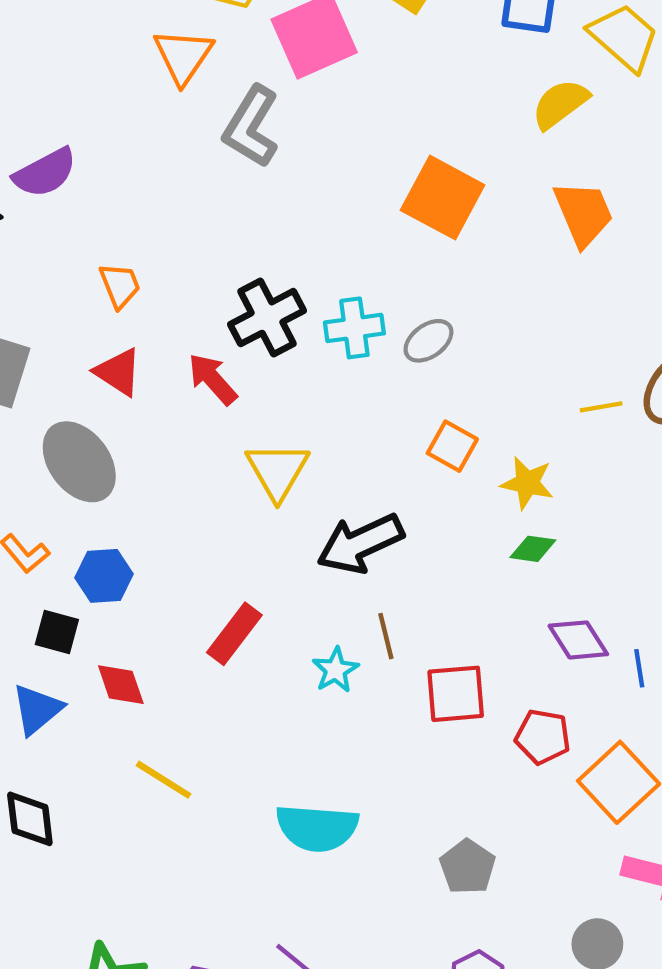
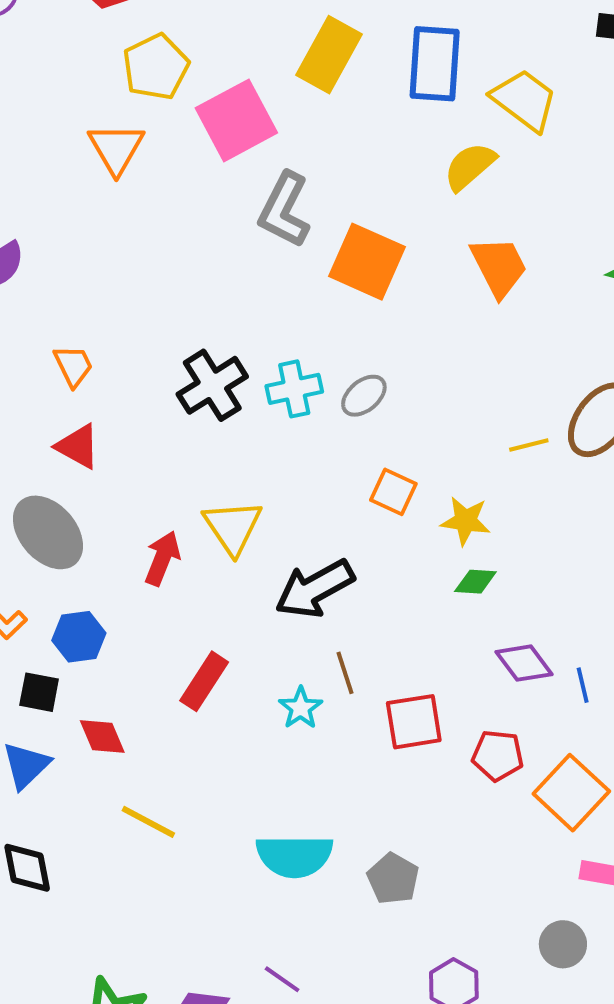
gray L-shape: (251, 127) -> (284, 210), moved
red arrow: (213, 379) -> (162, 558), moved, turned 68
gray pentagon: (468, 867) -> (393, 879), moved

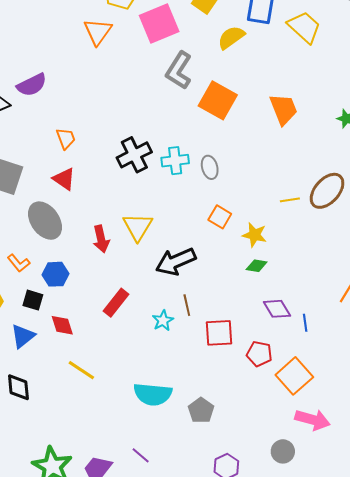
yellow semicircle: (470, 166) -> (231, 37), moved
gray ellipse: (364, 396) -> (210, 167), turned -70
red arrow: (162, 558) -> (101, 239), turned 140

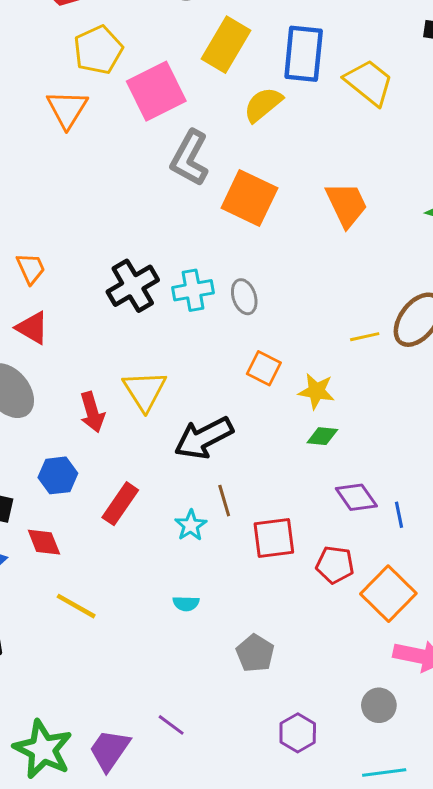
blue hexagon: (55, 274) -> (58, 475), moved
cyan semicircle: (153, 394) -> (186, 603), moved, size x0.5

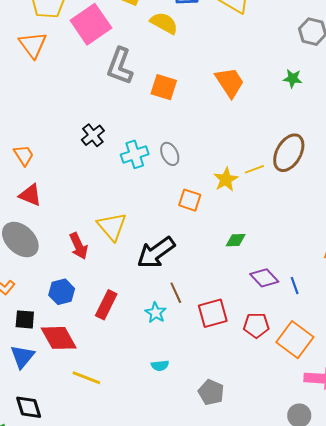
yellow semicircle: (263, 105) -> (164, 23), turned 76
orange square: (249, 198) -> (164, 87), size x0.7
black cross: (133, 286) -> (93, 135), moved, size x0.7
yellow star: (316, 391) -> (226, 179), moved, turned -30
red diamond: (44, 542) -> (59, 338), size x1.5

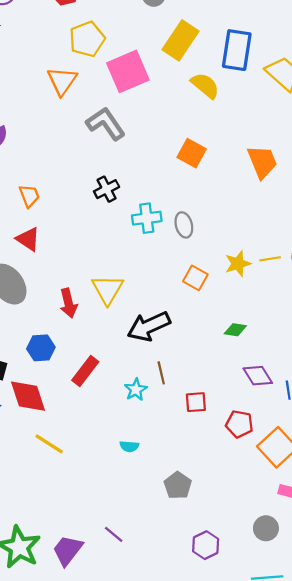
gray L-shape: (120, 66) -> (106, 124), moved, turned 114
red square: (213, 313) -> (196, 402), size x0.7

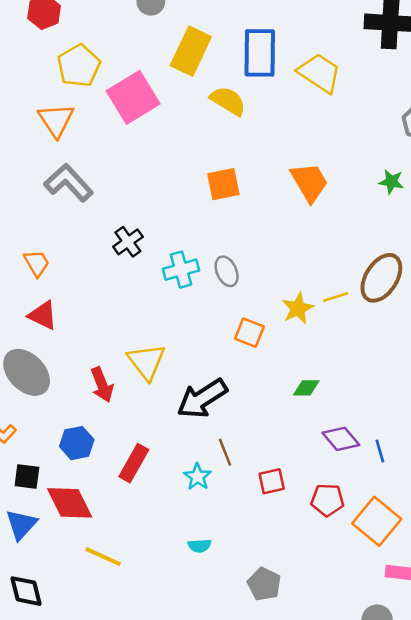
gray L-shape: (106, 124) -> (69, 183), moved
orange square: (192, 153) -> (223, 184), turned -32

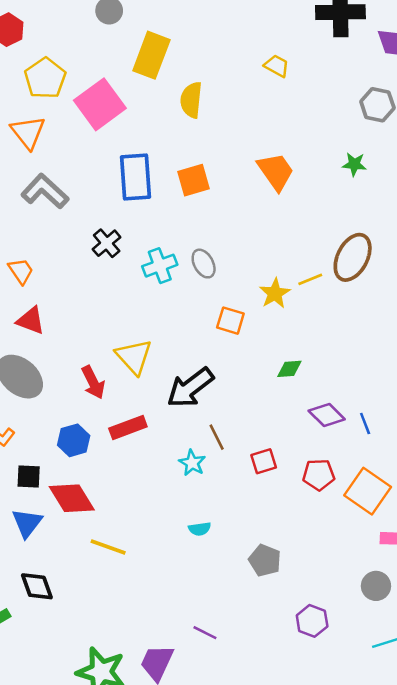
blue rectangle: (260, 53) -> (135, 177), moved
yellow trapezoid: (319, 73) -> (277, 66), size x0.6
yellow semicircle: (228, 101) -> (191, 100), turned -111
red rectangle: (134, 463) -> (128, 427), moved, turned 45

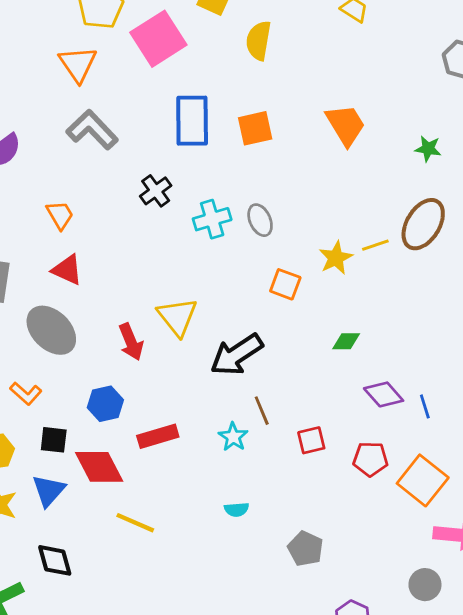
green star: (354, 164) -> (428, 149), moved
red rectangle: (128, 427) -> (158, 436), moved

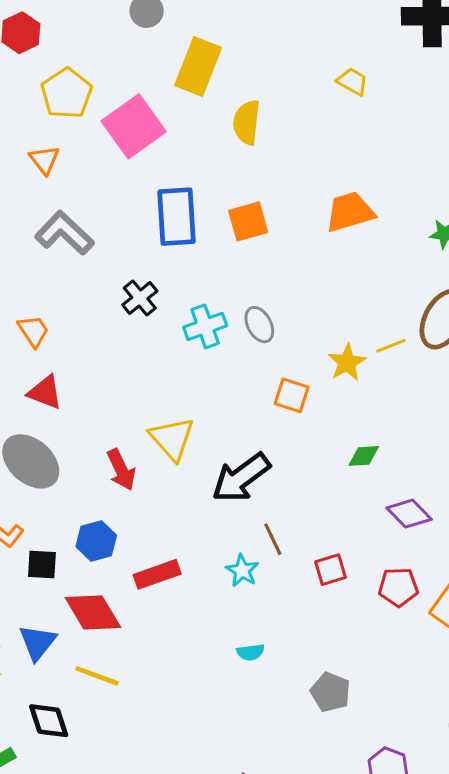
orange triangle: (78, 64) -> (44, 160), size x0.7
orange trapezoid: (346, 125) -> (350, 212), turned -72
black square: (54, 440) -> (42, 565), moved
yellow line: (135, 523) -> (97, 676), moved

